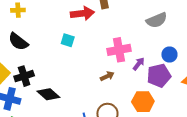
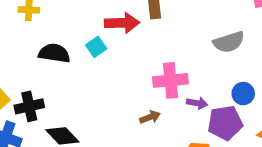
cyan square: (68, 40) -> (96, 47), moved, turned 32
black semicircle: (18, 42) -> (54, 53), moved, turned 145
purple arrow: (139, 64) -> (197, 103), turned 56

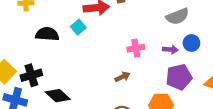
pink cross: (170, 80) -> (136, 48), size x0.7
blue circle: (243, 94) -> (191, 43), moved
purple arrow: (197, 103) -> (170, 50), moved

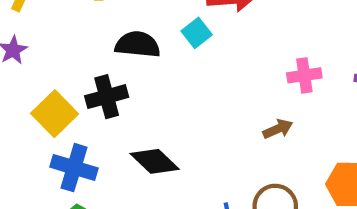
black cross: (31, 75) -> (107, 97), moved

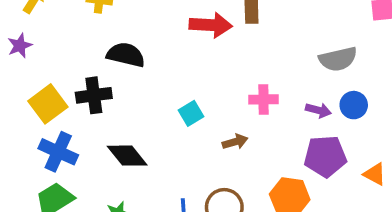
cyan square: (197, 33) -> (191, 113), moved

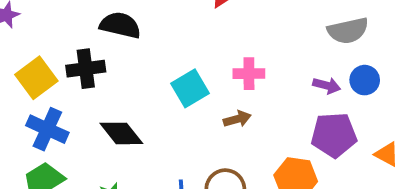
pink cross: (264, 99) -> (249, 74), moved
cyan square: (191, 113) -> (190, 88), size x1.4

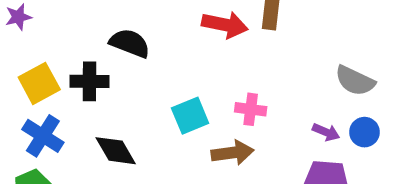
gray semicircle: (348, 31) -> (355, 81), turned 30
brown arrow: (237, 119) -> (233, 153), size x1.5

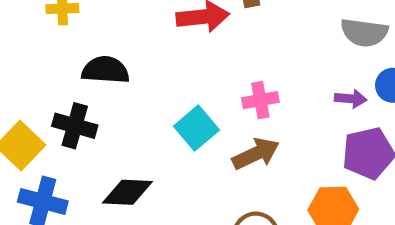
black cross: (89, 81) -> (75, 126), turned 33
black diamond: (116, 151) -> (127, 192), turned -39

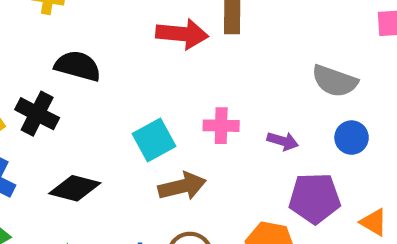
purple arrow: (351, 99) -> (283, 141), moved
brown arrow: (256, 154) -> (182, 186), moved

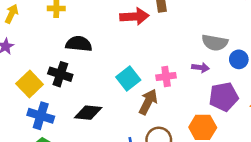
gray semicircle: (335, 81) -> (215, 43), moved
pink cross: (221, 126) -> (166, 77), moved
brown arrow: (182, 186) -> (148, 102), turned -40

